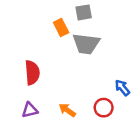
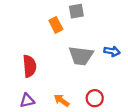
gray trapezoid: (86, 44) -> (81, 56), moved
blue arrow: (122, 88) -> (112, 51), moved, turned 140

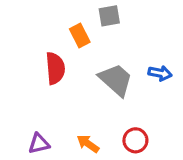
gray trapezoid: (81, 56) -> (116, 80), turned -145
red semicircle: (29, 66) -> (55, 68), moved

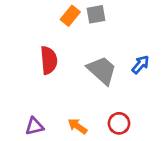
orange rectangle: (80, 36) -> (70, 16), moved, turned 66
blue arrow: (160, 73) -> (141, 65), turned -60

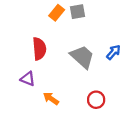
purple triangle: (34, 126) -> (28, 79), moved, turned 35
orange arrow: (77, 126) -> (51, 99), moved

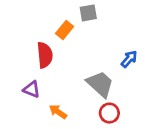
orange rectangle: (57, 13) -> (65, 30), moved
gray trapezoid: (82, 57) -> (100, 84), moved

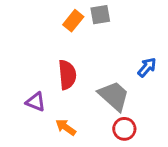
orange rectangle: (65, 30) -> (73, 21), moved
red semicircle: (45, 55) -> (67, 75), moved

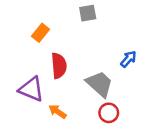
orange rectangle: (73, 21) -> (40, 33), moved
purple triangle: (36, 102) -> (31, 89), size x1.5

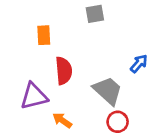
orange rectangle: (40, 33) -> (44, 35), turned -42
purple triangle: (31, 89) -> (34, 96), turned -36

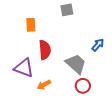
purple triangle: (34, 96) -> (24, 68), turned 35
orange arrow: (62, 120) -> (44, 85), turned -64

